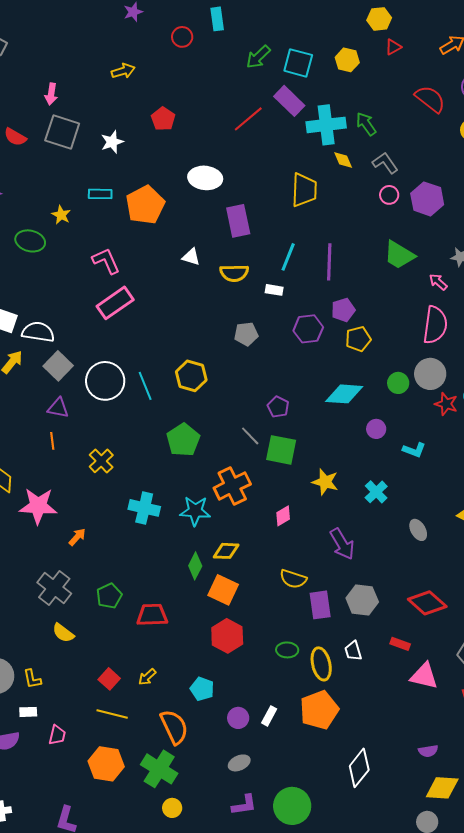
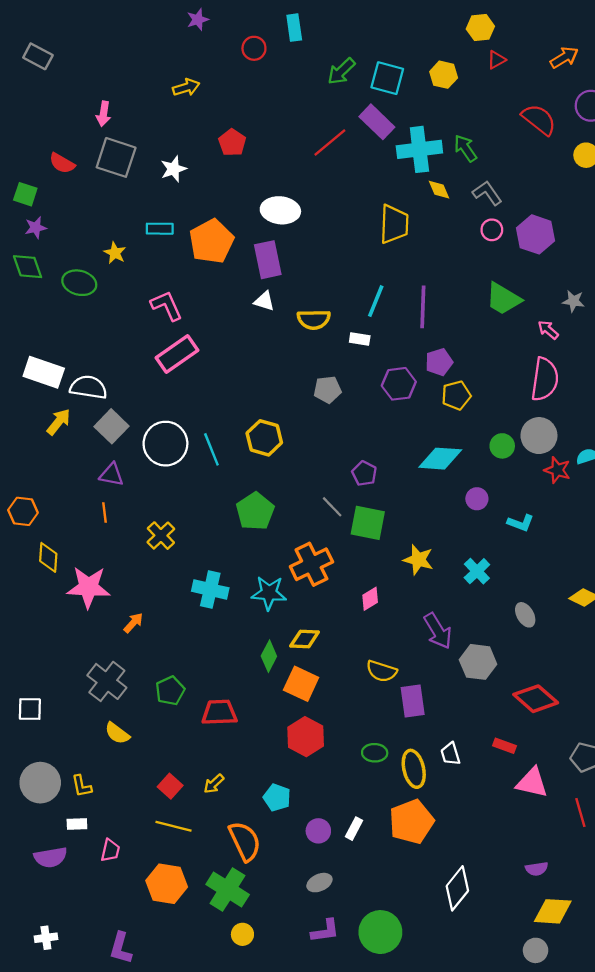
purple rectangle: (238, 221) -> (268, 260), moved
gray hexagon: (362, 600) -> (478, 662), moved

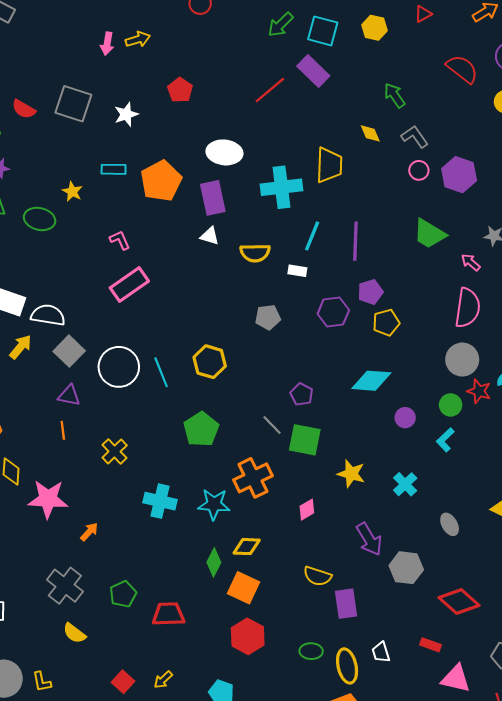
pink arrow: (103, 114) -> (107, 44), moved
cyan cross: (419, 149) -> (282, 187), moved
pink L-shape: (167, 306) -> (120, 240), size x0.7
green circle: (502, 446) -> (451, 405), moved
cyan L-shape: (521, 523) -> (445, 440), turned 115

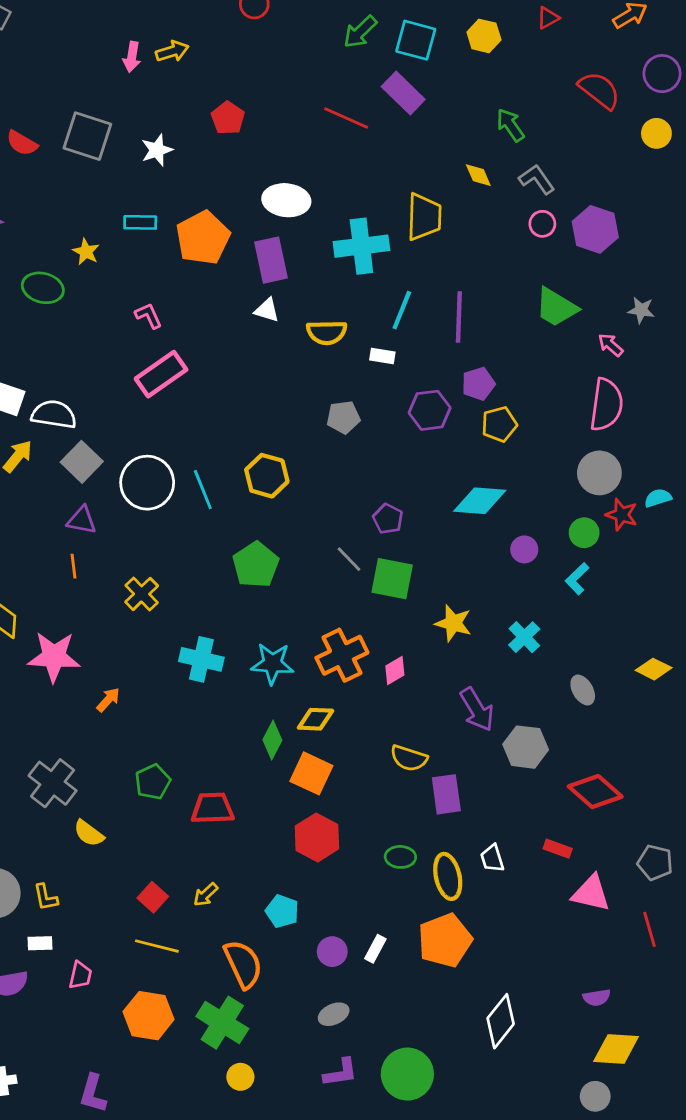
red line: (270, 90) -> (346, 118), turned 64
orange cross: (253, 478) -> (342, 655), moved
gray cross: (65, 586) -> (53, 783), moved

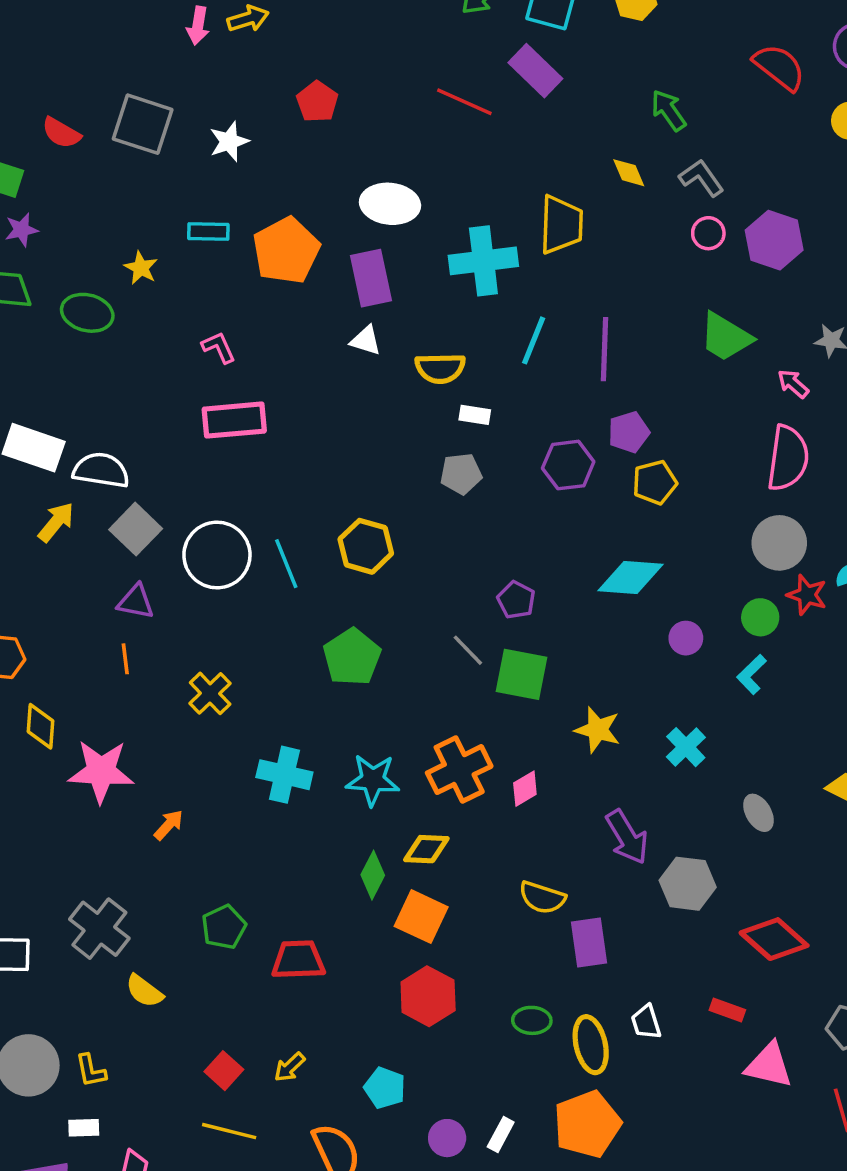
white rectangle: (382, 356) -> (475, 415), moved
pink rectangle: (161, 374) -> (234, 420), turned 30

